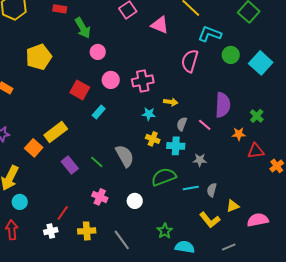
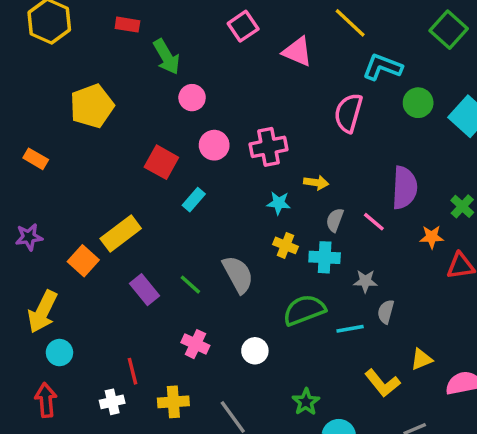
gray semicircle: (212, 190) -> (386, 312), moved
red line: (63, 213) -> (133, 371), turned -49

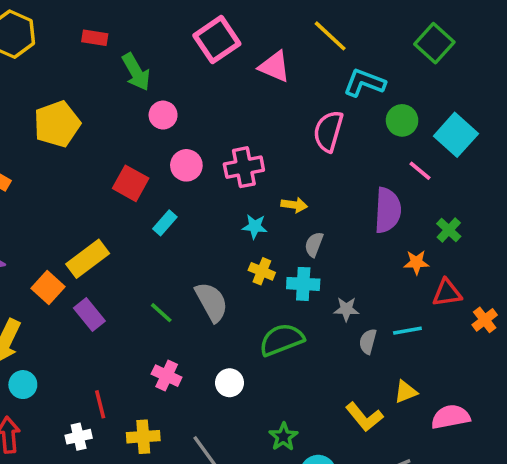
pink square: (243, 26) -> (217, 40), size x1.4
pink line: (374, 222) -> (420, 171), moved
purple rectangle: (144, 290) -> (89, 314), moved
cyan line: (350, 329) -> (407, 331), moved

